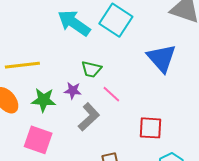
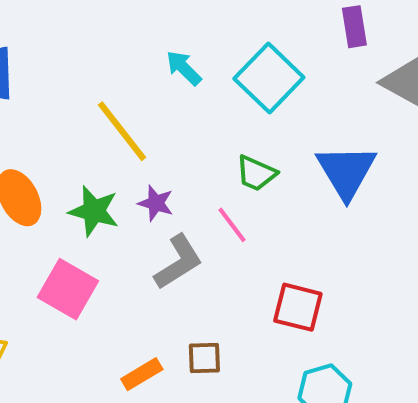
cyan arrow: (74, 23) -> (184, 68), size x0.6
yellow line: (22, 65) -> (122, 131), moved, turned 48
green trapezoid: (91, 69) -> (256, 173), moved

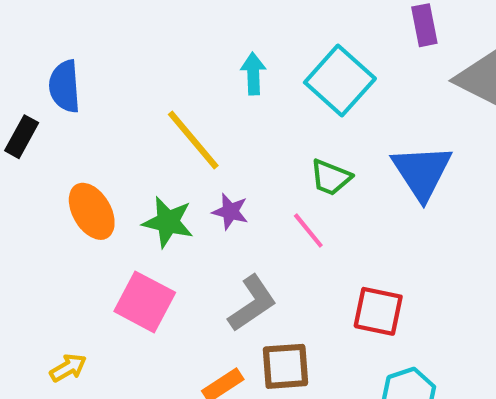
cyan arrow: (184, 68) -> (253, 74), turned 45
gray L-shape: (178, 262) -> (252, 303), moved
brown square: (204, 358) -> (285, 366), size x1.4

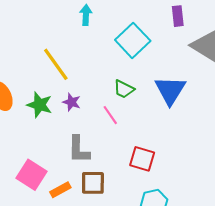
cyan arrow: (253, 74) -> (86, 15), moved
pink square: (145, 302) -> (31, 175), moved
gray L-shape: (252, 303) -> (79, 150), turned 120

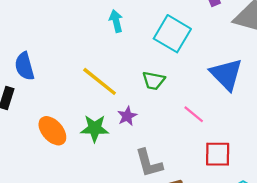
green trapezoid: (124, 89) -> (154, 81), moved
purple star: (72, 102) -> (127, 116), turned -30
pink line: (110, 115) -> (194, 114), moved

